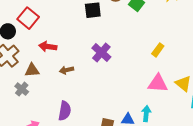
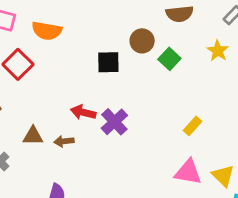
red arrow: (48, 47) -> (83, 112), moved
brown triangle: (32, 70) -> (33, 136), moved

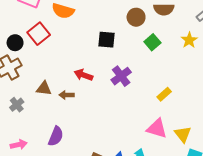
brown circle: (142, 41) -> (136, 17), moved
purple cross: (114, 122) -> (121, 76), moved

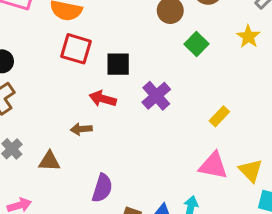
red square: (39, 34) -> (76, 49), moved, turned -30
black square: (106, 40) -> (118, 64), moved
brown triangle: (44, 88) -> (49, 161), moved
purple semicircle: (56, 136) -> (102, 188), moved

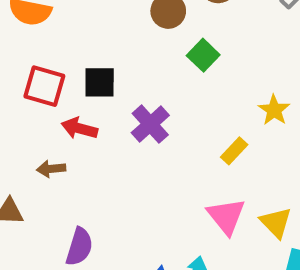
yellow star: (248, 37) -> (274, 110), moved
red square: (76, 49) -> (44, 86), moved
pink triangle: (213, 166) -> (226, 216), turned 40

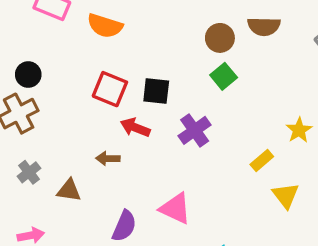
green square: (203, 55) -> (224, 76), moved
pink triangle: (226, 216) -> (175, 208), moved, turned -32
yellow triangle: (276, 222) -> (286, 195), moved

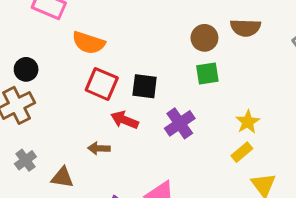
orange semicircle: (105, 26) -> (89, 43), moved
green square: (224, 76) -> (207, 74), turned 30
yellow star: (299, 130) -> (248, 122), moved

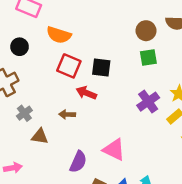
black circle: (26, 69) -> (20, 47), moved
purple cross: (180, 123) -> (148, 102), moved
gray cross: (25, 160) -> (24, 113), moved

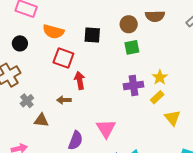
black square: (101, 67) -> (92, 35), moved
red arrow: (86, 93) -> (80, 81), turned 60
purple cross: (148, 102) -> (134, 85), turned 30
pink triangle: (114, 150) -> (106, 129), turned 35

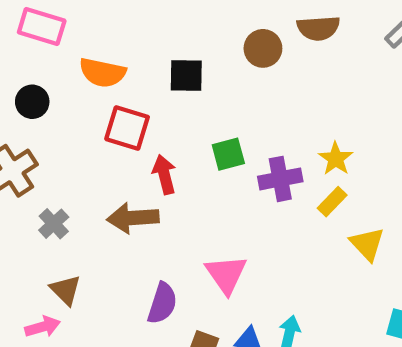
green square: (132, 47) -> (228, 154), moved
brown arrow: (64, 100) -> (133, 218), size x1.6
brown triangle: (41, 120) -> (66, 290), moved, turned 42

